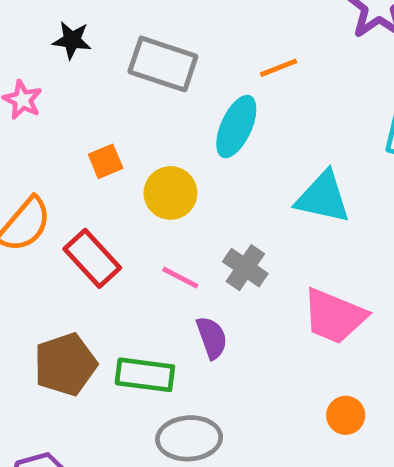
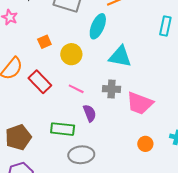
cyan triangle: (323, 197) -> (120, 57), moved
gray cross: (245, 268) -> (112, 89), moved, turned -30
brown pentagon: (65, 364) -> (18, 137), moved

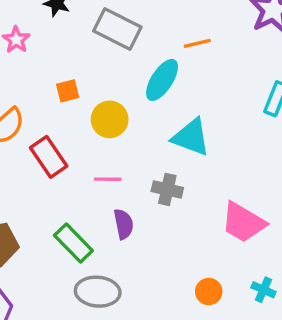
pink line: (76, 89) -> (108, 179), turned -35
pink trapezoid: (140, 103) -> (243, 222), moved
green rectangle: (63, 129) -> (73, 243), turned 30

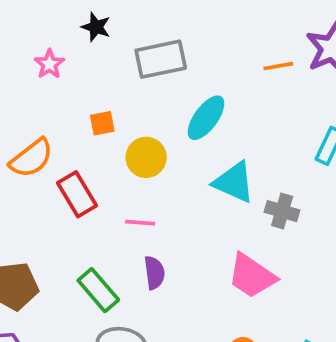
gray rectangle: (117, 29) -> (161, 59), turned -42
orange line: (197, 43) -> (278, 66), moved
gray cross: (167, 189) -> (282, 211), moved
pink trapezoid: (243, 222) -> (252, 276), moved

